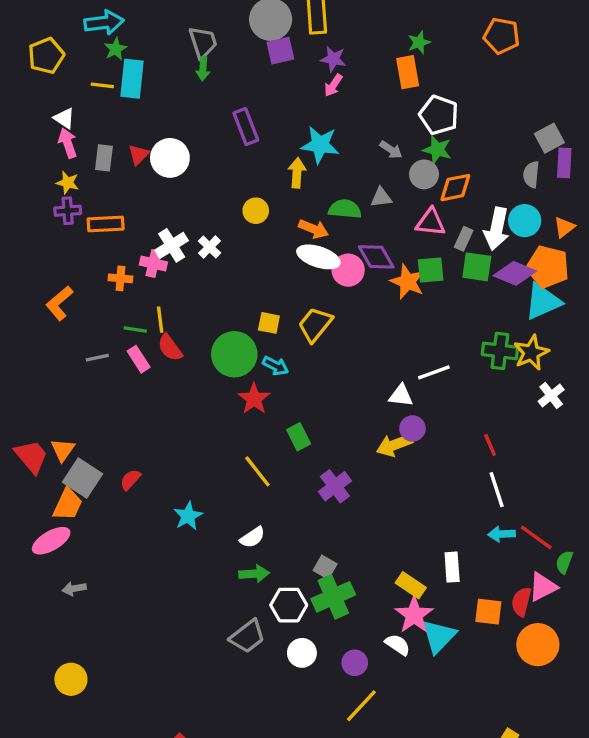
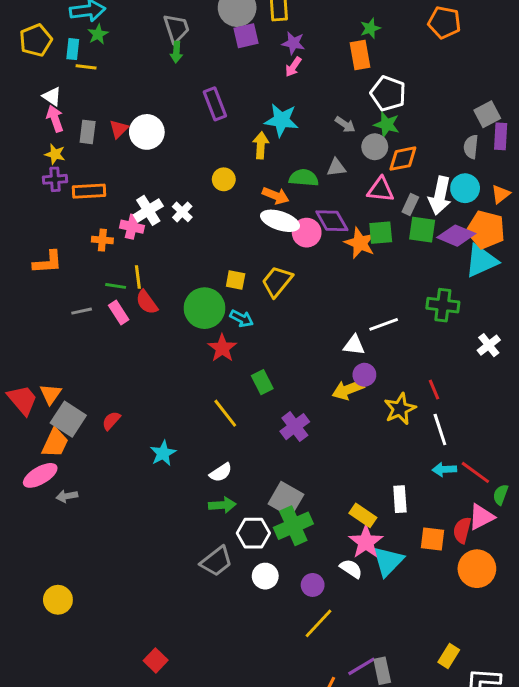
cyan rectangle: (132, 79) -> (73, 49), moved, size x0.6
orange L-shape: (59, 303) -> (48, 262), turned -144
yellow star: (531, 353) -> (400, 409), moved
gray square: (325, 567) -> (286, 499), size x1.6
gray arrow: (74, 589) -> (67, 496), moved

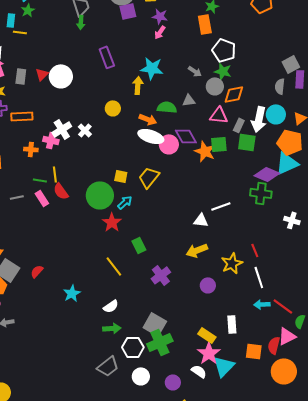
purple diamond: (456, 236) -> (267, 174), moved
cyan arrow: (242, 318) -> (125, 202), turned -70
white cross: (489, 345) -> (292, 220), turned -35
purple circle: (364, 375) -> (208, 285), moved

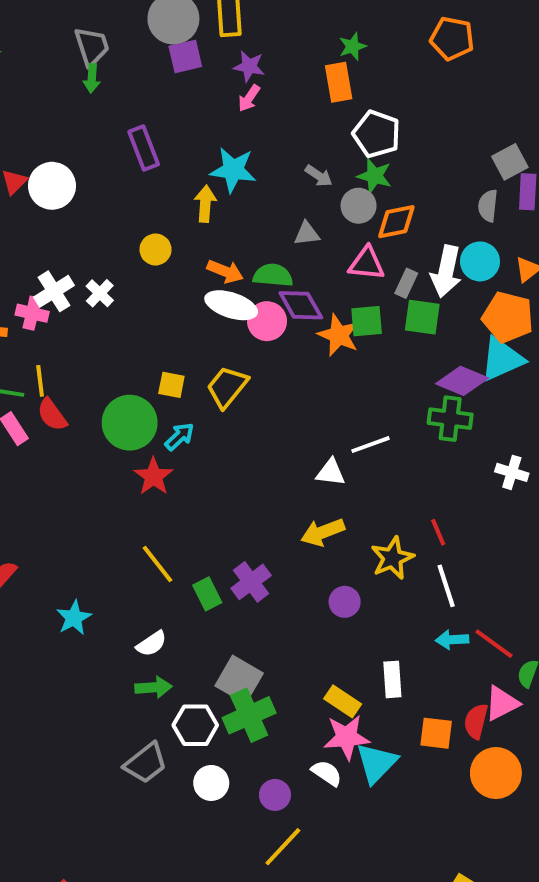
green semicircle: (167, 107) -> (273, 275), moved
green rectangle: (139, 245) -> (207, 594), moved
pink star: (209, 353) -> (347, 737), turned 30

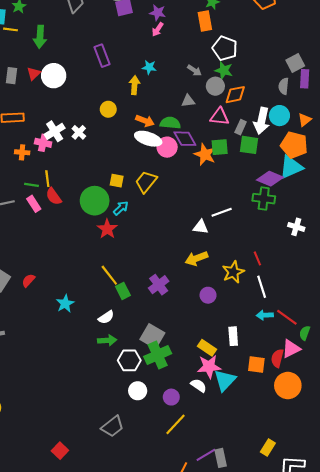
green arrow: (92, 78) -> (40, 37), moved, size x1.5
cyan star: (233, 170) -> (149, 67), size x0.6
green rectangle: (207, 594) -> (123, 291), moved
gray trapezoid: (146, 763) -> (112, 426), moved

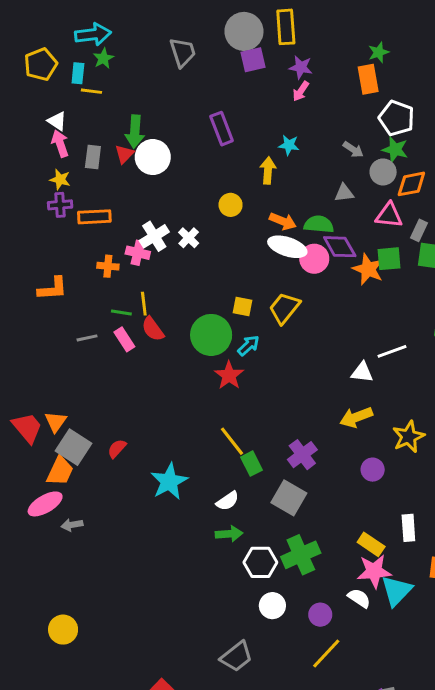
green arrow: (40, 37) -> (135, 132), moved
cyan star: (65, 304) -> (169, 482), size x1.4
gray square: (152, 336) -> (289, 498), moved

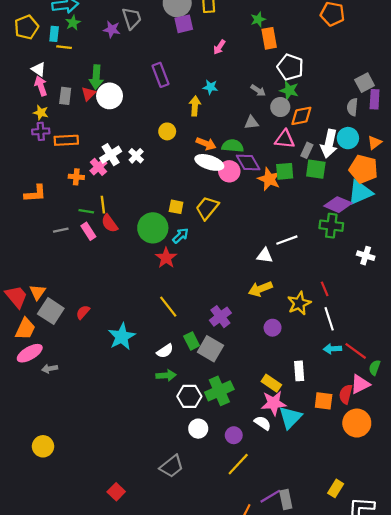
green star: (379, 52) -> (258, 19), moved
purple star: (301, 67) -> (112, 29), moved
pink cross: (138, 253) -> (98, 167), turned 35
green rectangle: (251, 464) -> (192, 341), moved
orange trapezoid: (60, 471) -> (25, 329), moved

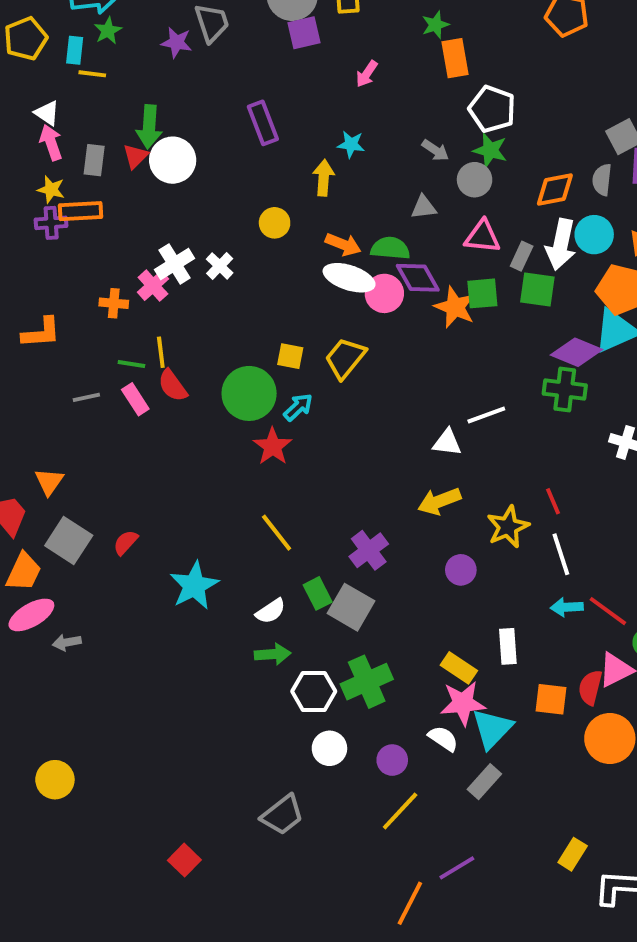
orange diamond: (301, 116) -> (555, 190), moved
orange rectangle: (66, 140) -> (80, 211), moved
orange triangle: (37, 292) -> (49, 482), moved
gray rectangle: (286, 500) -> (484, 782), moved, turned 54

